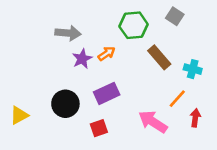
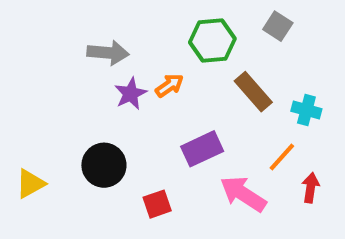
purple rectangle: (107, 93) -> (202, 149), moved

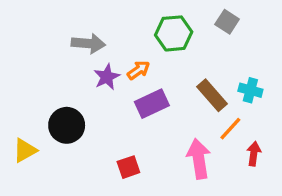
brown rectangle: (253, 92) -> (212, 95), moved
purple rectangle: (202, 149) -> (152, 104), moved
black circle: (104, 165) -> (67, 125), moved
pink arrow: (243, 194) -> (199, 159), turned 48

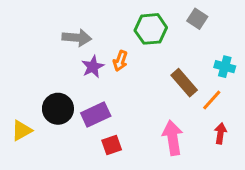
orange arrow: (138, 70) -> (120, 61), turned 144
cyan cross: (250, 90) -> (225, 67), moved
purple rectangle: (152, 104) -> (96, 115), moved
orange line: (230, 129) -> (212, 100), moved

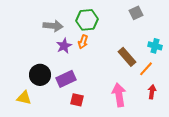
gray square: (197, 19) -> (136, 13), turned 32
green hexagon: (151, 29) -> (87, 20), moved
yellow triangle: (22, 130) -> (24, 98), moved, turned 42
red square: (112, 145) -> (77, 100), turned 32

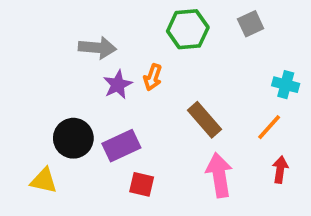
green hexagon: (87, 20) -> (188, 29), moved
brown rectangle: (127, 57) -> (204, 120), moved

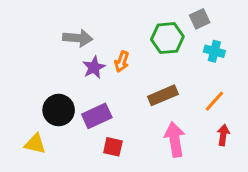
green hexagon: (188, 29) -> (167, 38), moved
cyan cross: (286, 85) -> (214, 51), moved
brown rectangle: (204, 120) -> (163, 95), turned -72

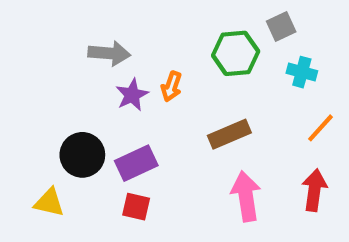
orange line: (214, 101) -> (321, 128), moved
red arrow: (223, 135) -> (314, 190), size x1.4
red square: (113, 147) -> (136, 207), moved

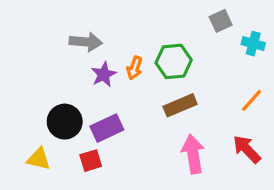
green hexagon: (236, 53) -> (174, 61), moved
cyan cross: (302, 72) -> (253, 44), moved
red arrow: (314, 190) -> (247, 149), turned -52
red square: (136, 207) -> (91, 161), moved, turned -30

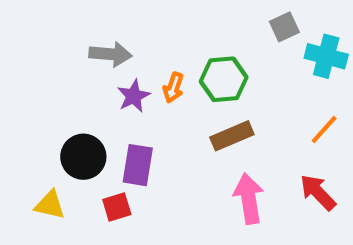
cyan cross: (253, 44) -> (326, 56), size x1.4
purple rectangle: (107, 128) -> (138, 165), turned -56

